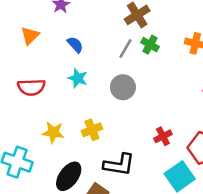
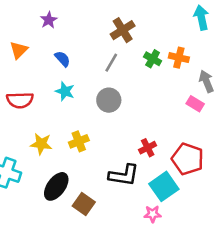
green cross: (150, 45) -> (153, 59), moved
black L-shape: (119, 165) -> (124, 175), moved

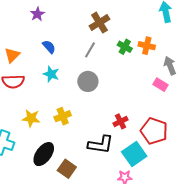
orange triangle: (19, 50) -> (12, 55), moved

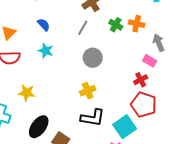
gray circle: (88, 81) -> (93, 58), moved
yellow cross: (63, 116) -> (88, 91), moved
red cross: (121, 121) -> (141, 80), moved

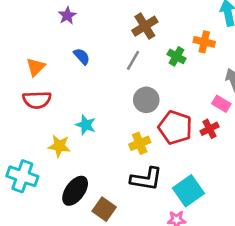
orange cross: (137, 24) -> (204, 42), moved
cyan star: (46, 51) -> (86, 125), moved
red pentagon: (144, 105) -> (175, 128), moved

